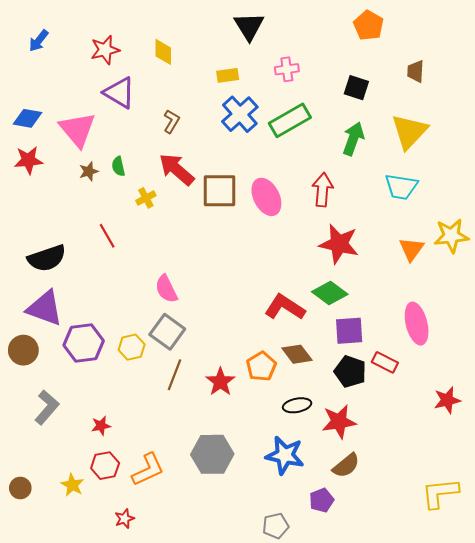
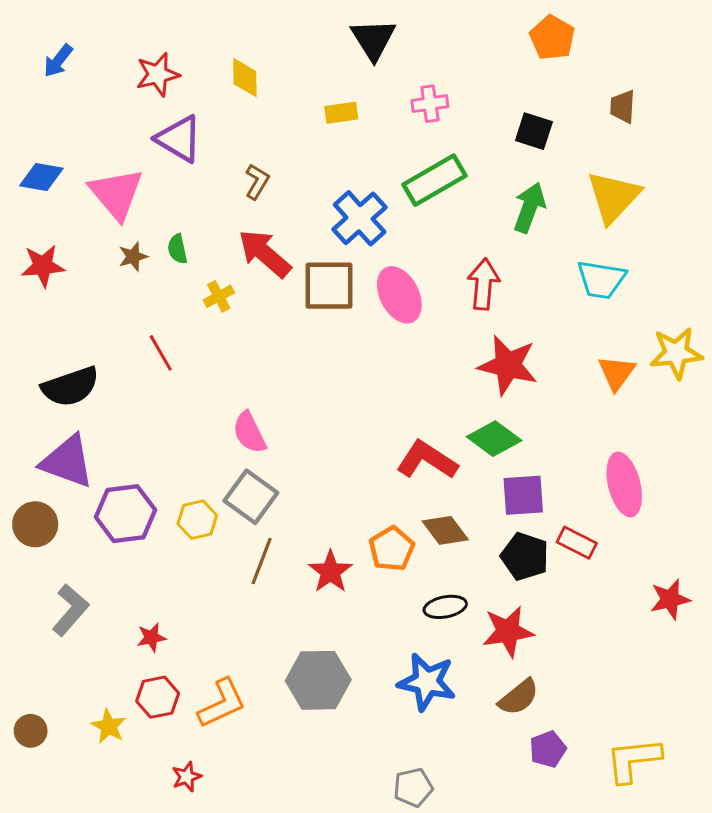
blue cross: (240, 114) -> (360, 218), moved
red star: (28, 160) -> (43, 266), moved
yellow L-shape: (440, 493) -> (633, 760), moved
purple pentagon: (322, 500) -> (548, 749), moved

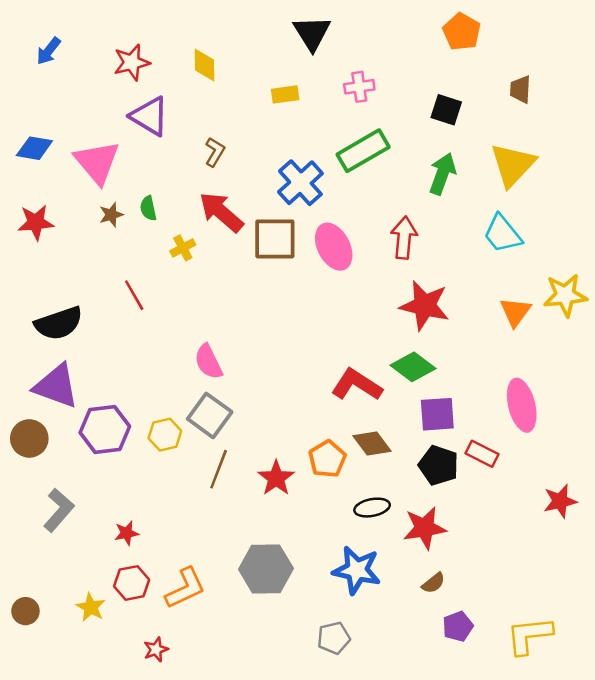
cyan trapezoid: (601, 280) -> (503, 234), turned 42
brown semicircle: (519, 697) -> (433, 583), size x0.7
gray pentagon: (413, 787) -> (334, 638), moved

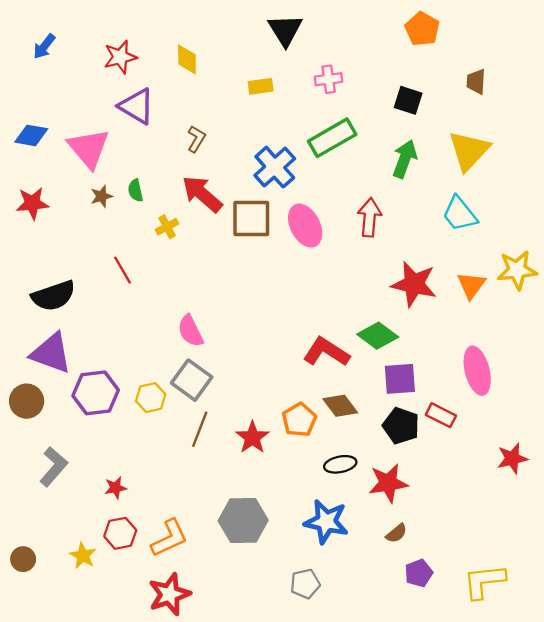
red star: (425, 305) -> (414, 284), moved
red star: (156, 649) -> (169, 594), moved, size x1.8

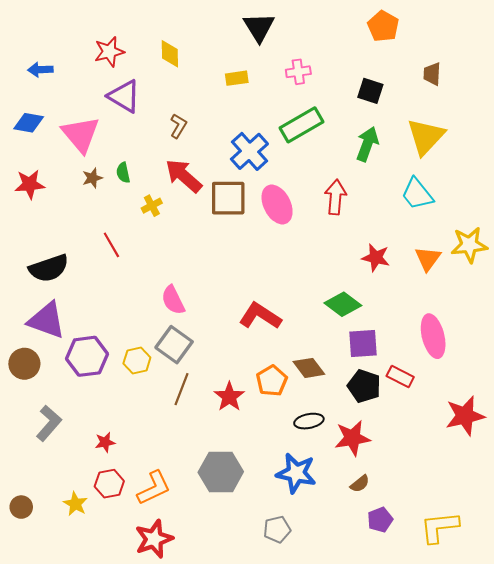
blue arrow: (44, 46) -> (40, 70), moved, turned 50
red star: (414, 284) -> (376, 258), size x0.7
red L-shape: (326, 352) -> (260, 316), moved
red star: (512, 458) -> (465, 416), size x1.4

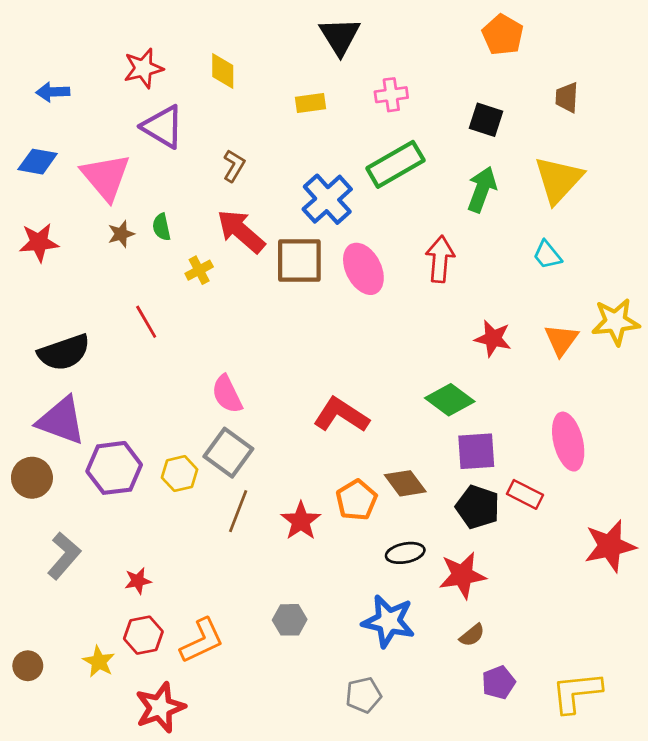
cyan trapezoid: (417, 194) -> (547, 255), size x0.7
gray hexagon: (221, 472) -> (290, 620), size x0.6
red star: (154, 539) -> (160, 708), moved

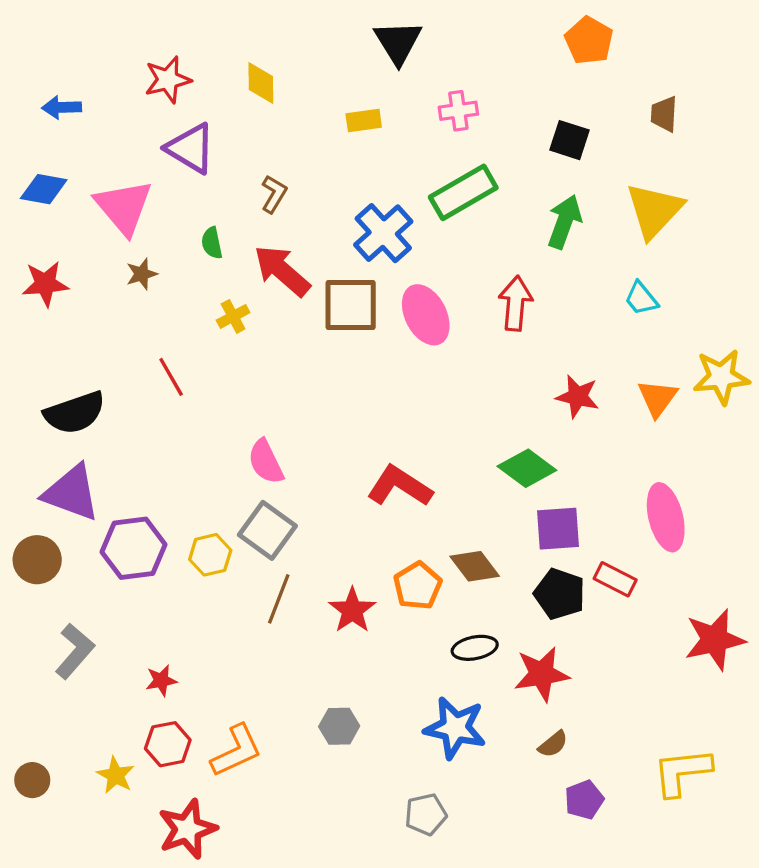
green semicircle: (161, 227) -> (212, 243), moved
yellow L-shape: (577, 692) -> (682, 772), moved

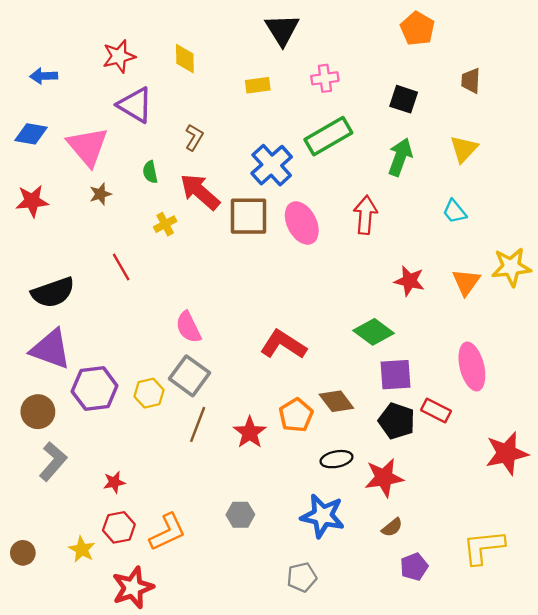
yellow triangle: (654, 210) -> (464, 149), size x0.7
brown circle: (37, 560) -> (38, 412), moved

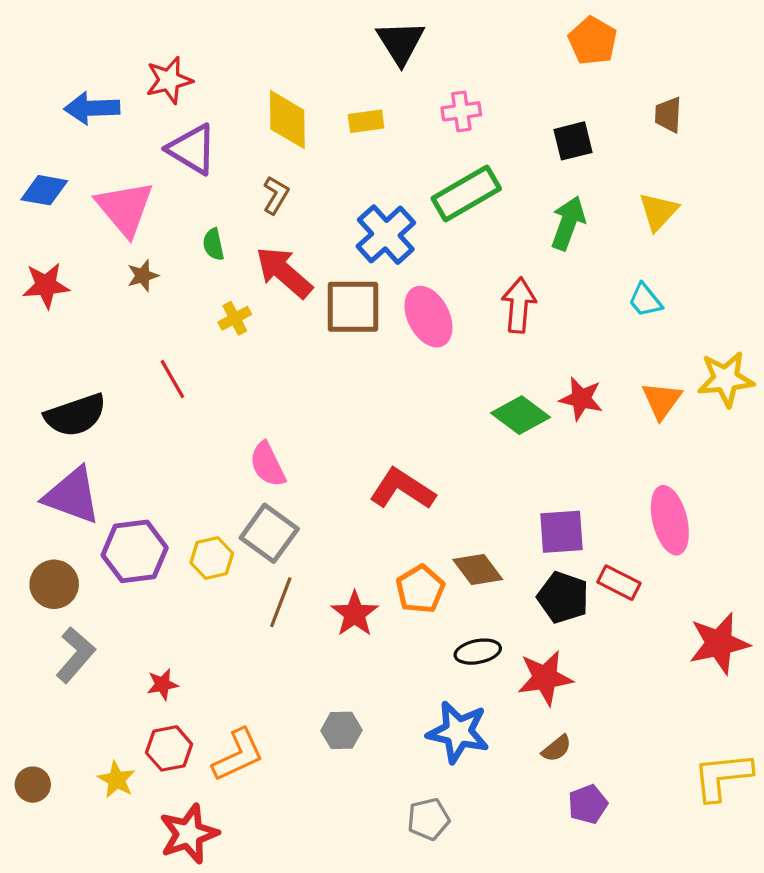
yellow diamond: (185, 59) -> (287, 120), moved, size x1.4
blue arrow: (44, 76) -> (92, 108), moved, size x1.4
black square: (404, 99) -> (573, 141), turned -32
green diamond: (374, 332) -> (520, 415), moved
yellow L-shape: (483, 547) -> (722, 776), moved

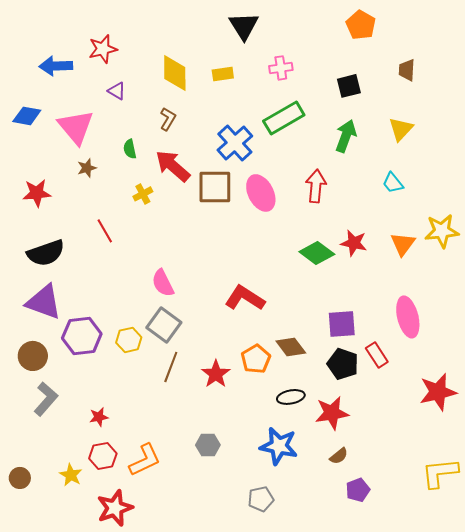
purple triangle: (192, 149) -> (117, 91), size x0.6
red star: (46, 285) -> (37, 193), moved
red rectangle: (619, 583) -> (377, 355), turned 30

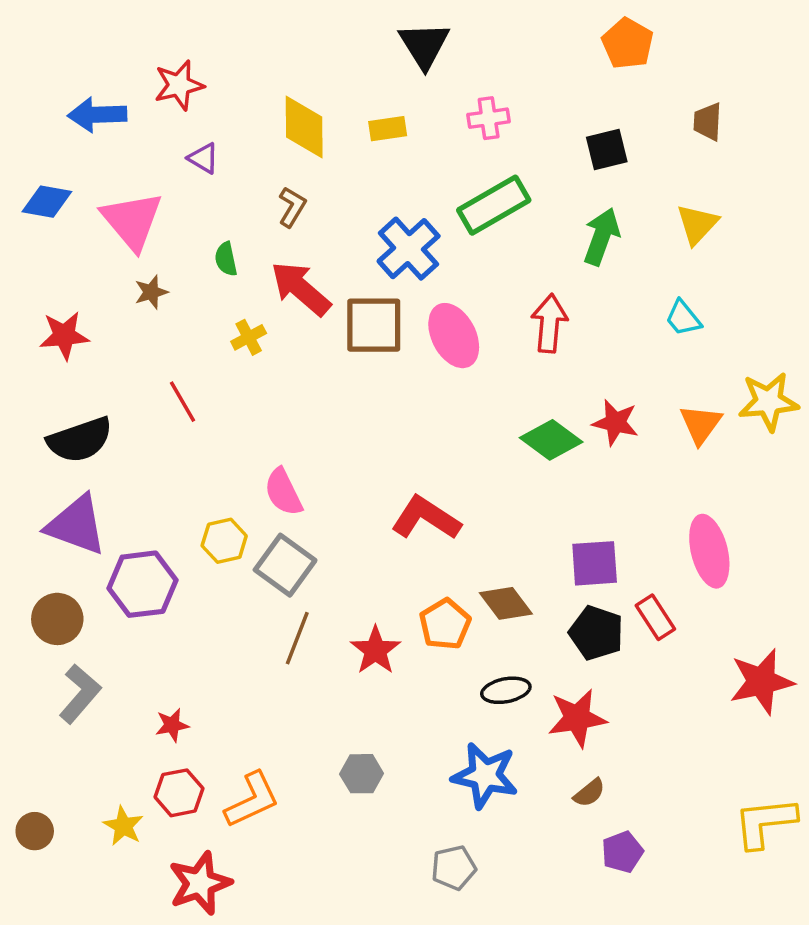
yellow hexagon: (129, 340) -> (224, 541), moved

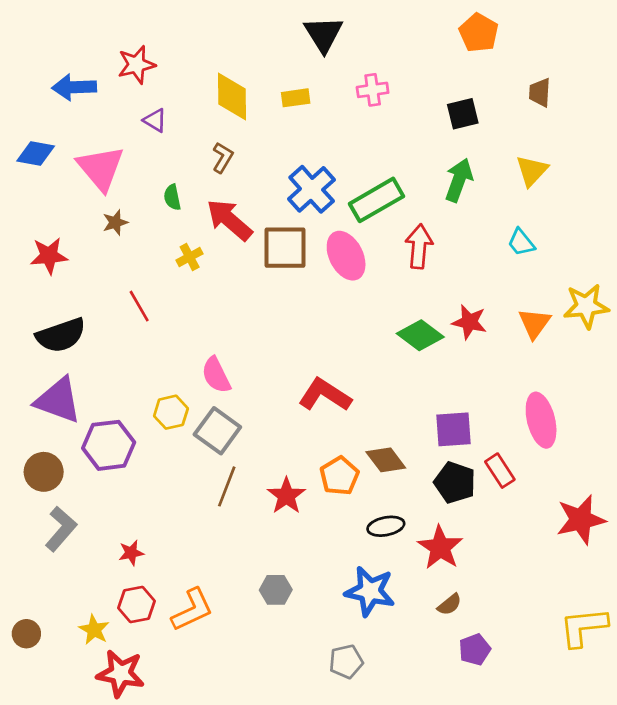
green rectangle: (494, 205) -> (377, 200), moved
red star: (577, 718) -> (440, 547), turned -30
red star: (200, 883) -> (121, 673), moved, turned 30

